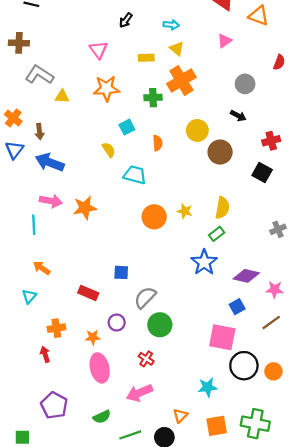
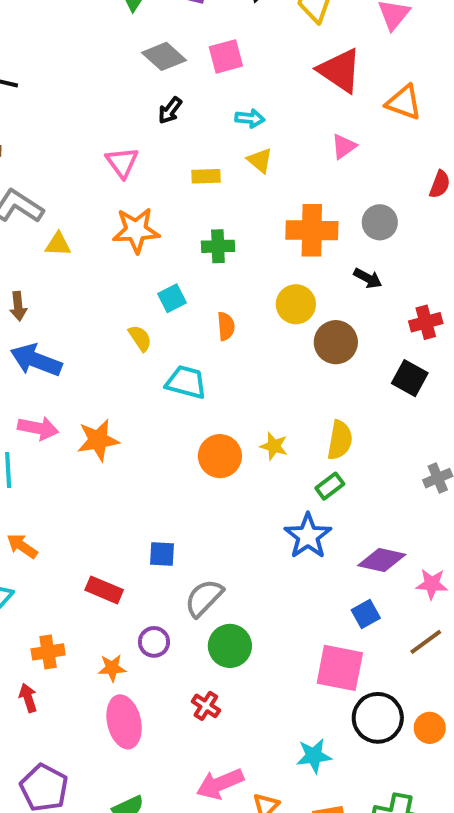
orange cross: (181, 80) -> (312, 230), moved, turned 32
pink arrow: (139, 393) -> (220, 784), moved

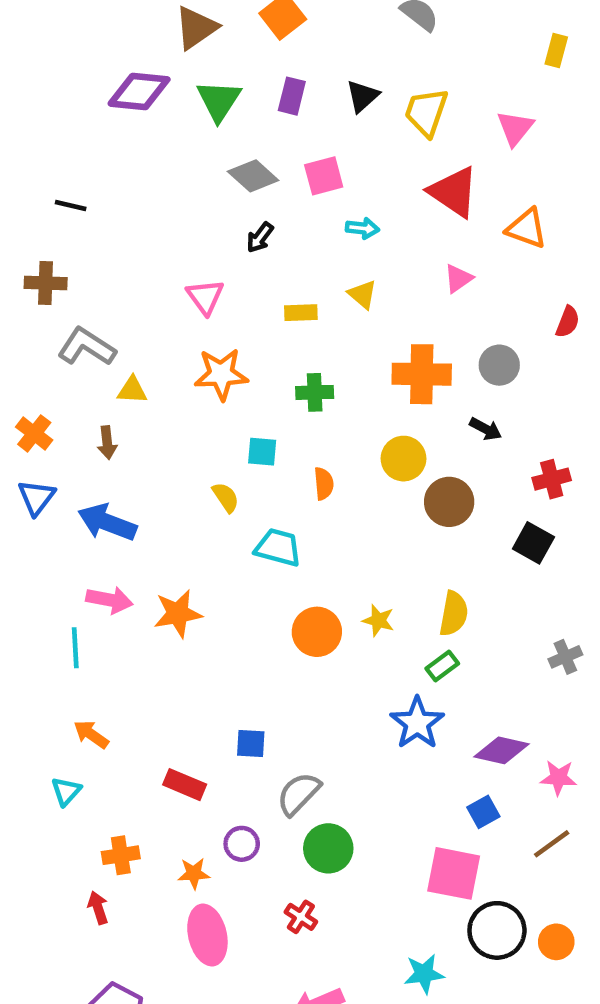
cyan arrow: (250, 118) -> (362, 228), moved
cyan square: (172, 298) -> (262, 452), turned 32
brown arrow: (18, 306) -> (107, 443), moved

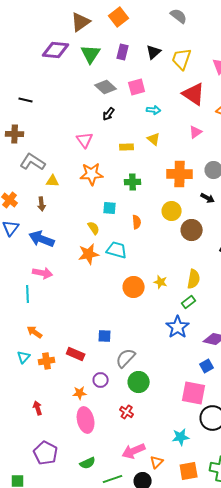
orange star: (178, 614) -> (89, 254), moved
orange cross: (121, 855) -> (47, 361), moved

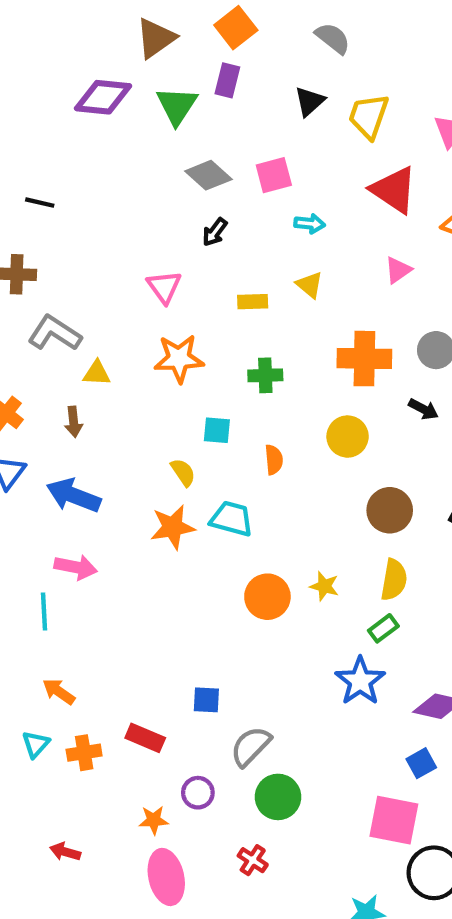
gray semicircle: (179, 16) -> (333, 38), moved
purple rectangle: (123, 52) -> (227, 80), moved
brown circle: (192, 230) -> (390, 510), moved
red arrow: (38, 408) -> (65, 852), turned -56

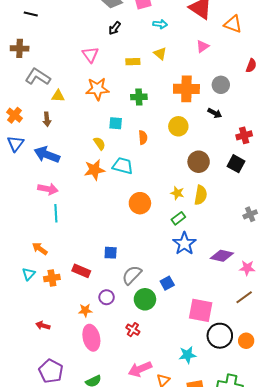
yellow star: (324, 586) -> (177, 193), moved
cyan line: (44, 611) -> (56, 213), moved
green rectangle: (383, 628) -> (178, 218), moved
blue square: (421, 763) -> (167, 283), moved

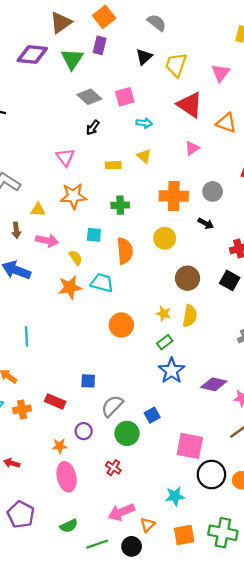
yellow triangle: (58, 96) -> (38, 210), moved
orange semicircle: (143, 137) -> (125, 251), size x1.6
pink arrow: (48, 189) -> (47, 241), moved

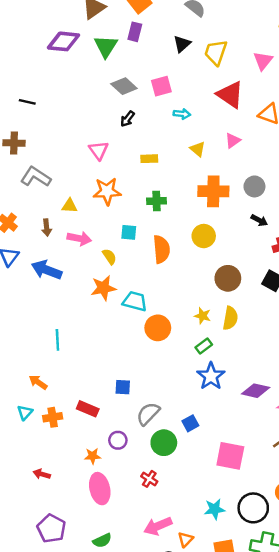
yellow triangle: (144, 156) -> (198, 149), moved
black arrow: (206, 223) -> (259, 220), moved
cyan trapezoid: (102, 283) -> (135, 301), moved
black circle: (211, 474) -> (253, 508), moved

